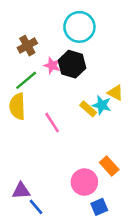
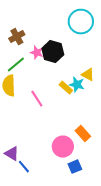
cyan circle: (79, 27) -> (81, 22), moved
purple triangle: (21, 191) -> (12, 154), turned 35

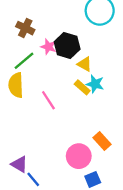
brown cross: (17, 37) -> (25, 28), turned -35
yellow triangle: (88, 75) -> (85, 64), moved

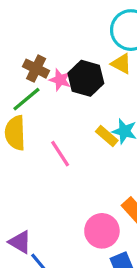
brown cross: (25, 28) -> (36, 69), moved
yellow triangle: (85, 64) -> (121, 64), moved

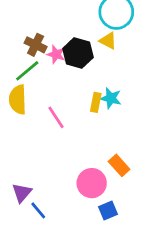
yellow rectangle: (107, 136) -> (96, 102), turned 60
purple triangle: (20, 242) -> (22, 193), turned 40

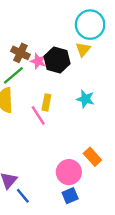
yellow triangle: (108, 41) -> (83, 49), turned 42
yellow rectangle: (96, 102) -> (46, 102), moved
blue square: (108, 210) -> (70, 196), moved

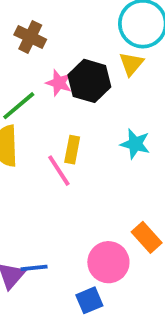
brown cross: (20, 53) -> (30, 37), moved
blue line: (23, 196) -> (34, 268), moved, turned -56
blue square: (70, 196) -> (89, 300), moved

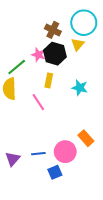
brown cross: (30, 37) -> (53, 30), moved
yellow rectangle: (72, 150) -> (49, 80), moved
blue line: (34, 268) -> (38, 154), moved

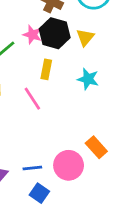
yellow triangle: (78, 44) -> (85, 37), moved
blue square: (55, 172) -> (39, 193), moved, turned -32

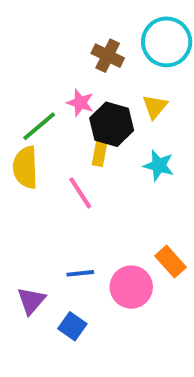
black hexagon: (55, 33) -> (112, 124), moved
blue line: (32, 168) -> (80, 273), moved
blue square: (39, 193) -> (72, 326), moved

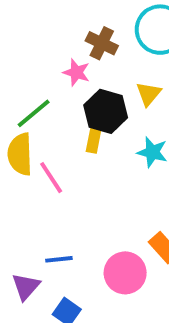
pink star: (80, 103) -> (76, 72), moved
pink line: (80, 193) -> (51, 178), moved
blue line: (80, 273) -> (59, 259), moved

